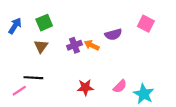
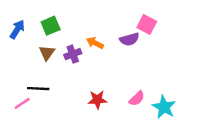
pink square: (146, 24) -> (147, 24), moved
purple cross: (74, 45) -> (73, 54), moved
orange arrow: (92, 45) -> (95, 43), moved

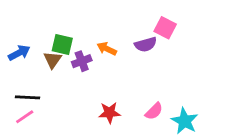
green square: (51, 26) -> (62, 44), moved, turned 36
blue arrow: (17, 29) -> (19, 53), moved, turned 30
black line: (38, 89) -> (27, 97), moved

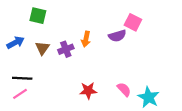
green square: (62, 44) -> (38, 16), moved
orange arrow: (107, 49) -> (86, 39), turned -104
pink semicircle: (154, 111) -> (124, 89), turned -88

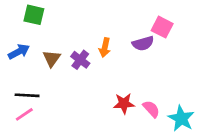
green square: (38, 16) -> (34, 15), moved
purple cross: (66, 49) -> (80, 60), turned -32
red star: (88, 91) -> (124, 103), moved

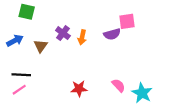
pink square: (162, 27) -> (127, 21), turned -35
purple cross: (80, 60) -> (63, 33), moved
red star: (124, 103) -> (79, 89), moved

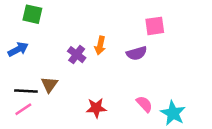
purple cross: (63, 33) -> (77, 55), moved
purple semicircle: (112, 34) -> (137, 53), moved
brown triangle: (41, 46) -> (49, 84), moved

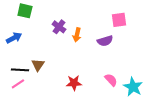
purple cross: (77, 55) -> (59, 27), moved

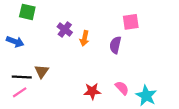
blue arrow: (14, 38) -> (15, 42), turned 49
purple semicircle: (105, 41) -> (115, 45), turned 119
red star: (74, 83) -> (92, 91), moved

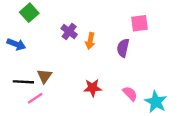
green square: (27, 12) -> (29, 13), turned 35
red star: (92, 91) -> (93, 88), moved
pink line: (20, 92) -> (35, 98), moved

